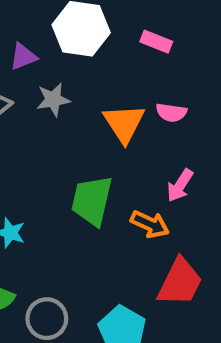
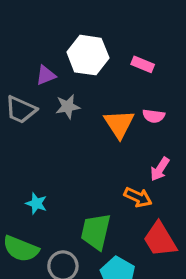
green trapezoid: (92, 201) -> (96, 232), moved
red trapezoid: (180, 282) -> (160, 239), turned 123

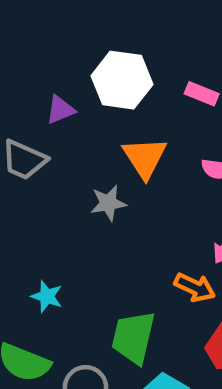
gray star: (68, 107) -> (108, 203), moved
orange triangle: (119, 124) -> (145, 158), moved

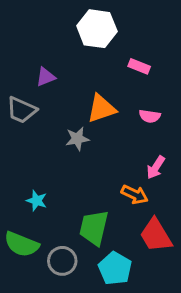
white hexagon: (122, 80) -> (97, 29), moved
orange triangle: (145, 158) -> (101, 109), turned 44

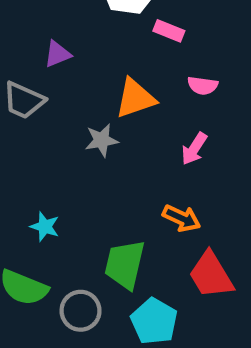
pink rectangle: (139, 66) -> (169, 31), moved
pink semicircle: (150, 116) -> (203, 86), moved
pink arrow: (156, 167) -> (194, 149), moved

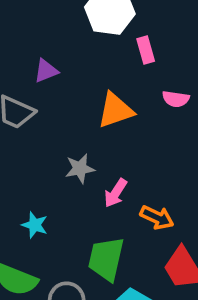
pink rectangle: (169, 31) -> (146, 50), turned 52
gray star: (102, 140) -> (80, 169), moved
pink arrow: (194, 149) -> (116, 193), moved

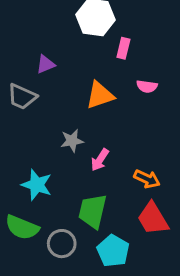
pink rectangle: (146, 50) -> (123, 48), turned 30
orange arrow: (157, 217) -> (147, 179), moved
cyan star: (35, 225) -> (37, 185), size x1.5

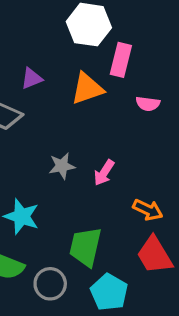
pink rectangle: (123, 48) -> (121, 60), size x1.4
orange triangle: (100, 95) -> (87, 89), moved
pink arrow: (100, 160) -> (104, 173), moved

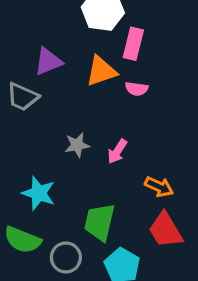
purple triangle: (32, 78) -> (48, 61), size x1.4
pink semicircle: (148, 104) -> (137, 89), moved

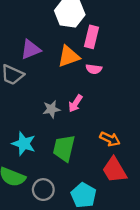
pink arrow: (117, 151) -> (75, 103), moved
green trapezoid: (100, 222) -> (64, 148), moved

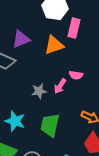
pink semicircle: (94, 69) -> (76, 75), moved

